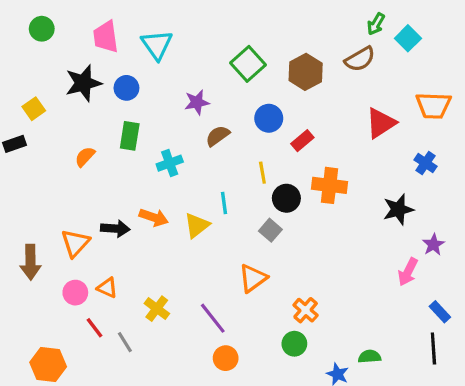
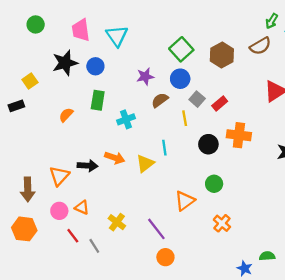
blue circle: (269, 118) -> (180, 79), moved
yellow line: (262, 173) -> (185, 118), moved
gray square: (270, 230) -> (197, 99), moved
green circle: (294, 344) -> (214, 184), moved
orange hexagon: (48, 365) -> (24, 229), moved

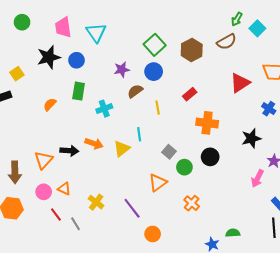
gray square: (197, 99) -> (169, 152), moved
black circle: (208, 144) -> (210, 157), moved
orange circle: (165, 257) -> (153, 234), moved

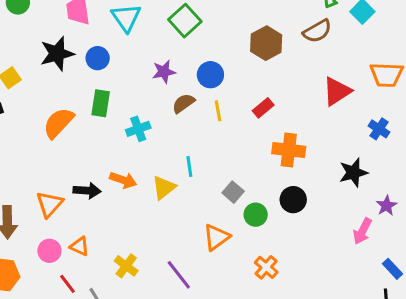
green square: (155, 45) -> (185, 21), moved
orange semicircle: (50, 104) -> (58, 123), size x1.6
yellow line: (158, 108) -> (218, 111), moved

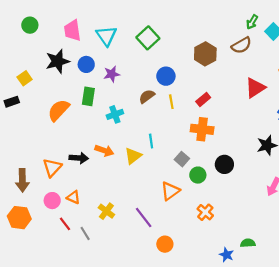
purple star: (164, 72) -> (112, 74), moved
orange cross: (289, 150) -> (202, 129), moved

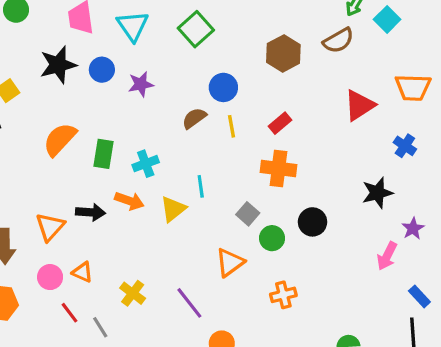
green rectangle: (88, 96) -> (104, 154), moved
cyan cross: (115, 114) -> (146, 164), moved
orange cross: (205, 212) -> (283, 295), turned 35

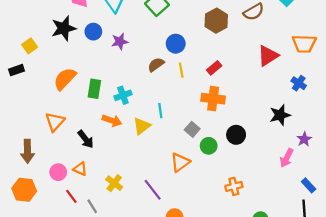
black arrow: (91, 212) -> (86, 139), moved, turned 48
orange triangle: (50, 227) -> (55, 122), moved
orange cross: (283, 295) -> (234, 186), moved

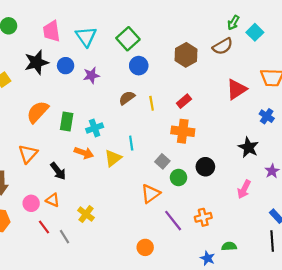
blue circle: (176, 44) -> (139, 66), moved
black star: (280, 115) -> (248, 147), turned -30
pink arrow: (287, 158) -> (244, 189), moved
purple line: (153, 190) -> (173, 221), moved

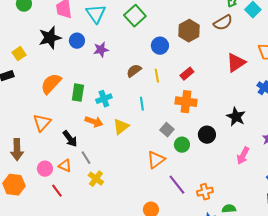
blue circle: (139, 66) -> (160, 46), moved
cyan line: (131, 143) -> (142, 104), moved
black star: (248, 147) -> (236, 117), moved
orange cross: (203, 217) -> (205, 192), moved
gray line: (64, 237) -> (86, 158), moved

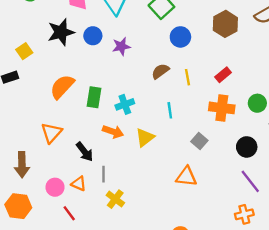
blue circle: (160, 46) -> (180, 37), moved
green circle: (182, 145) -> (257, 103), moved
gray line: (86, 158) -> (104, 174), turned 32
orange triangle: (156, 160) -> (186, 177), turned 42
purple line: (177, 185) -> (250, 181), moved

